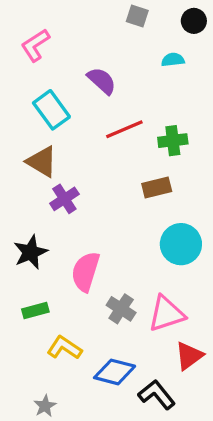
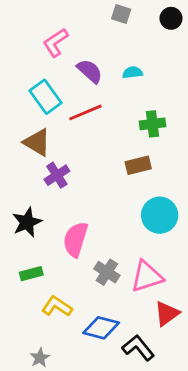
pink L-shape: (35, 45) -> (55, 43), moved
cyan semicircle: (173, 60) -> (133, 73), moved
red line: (124, 129) -> (85, 112), moved

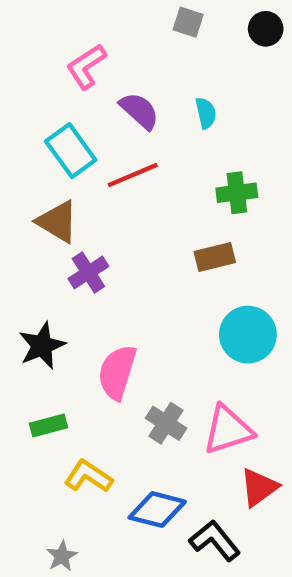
cyan semicircle: (133, 73) -> (206, 113), turned 84

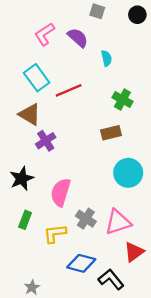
purple semicircle: (139, 111) -> (78, 38), moved
green cross: (237, 193) -> (122, 99), turned 36
green rectangle: (49, 425) -> (25, 220), turned -54
yellow L-shape: (88, 476) -> (55, 234), moved, turned -40

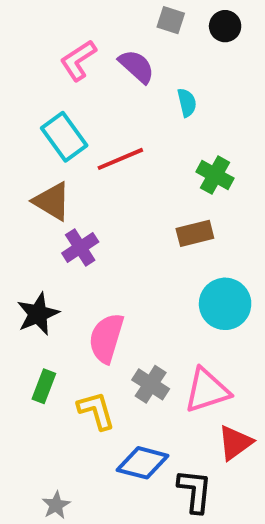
black circle: (137, 15) -> (225, 26), moved
yellow L-shape: (55, 234) -> (96, 410), turned 80
black L-shape: (111, 279) -> (195, 491), turned 45

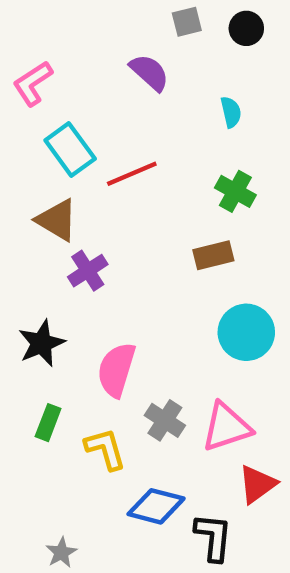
gray square: (171, 20) -> (187, 22), turned -32
pink L-shape: (78, 60) -> (33, 83), moved
cyan semicircle: (187, 103) -> (231, 112), moved

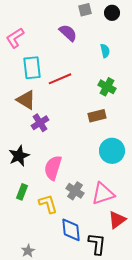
cyan rectangle: (70, 149) -> (32, 68), turned 30
blue diamond: (156, 506) -> (71, 230), turned 70

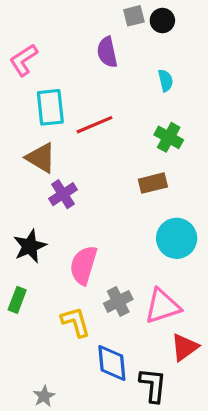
black circle: (112, 13) -> (162, 21), moved
purple semicircle: (68, 33) -> (107, 52), turned -144
gray cross: (75, 191) -> (118, 301), turned 30
green rectangle: (22, 192) -> (17, 300), moved

